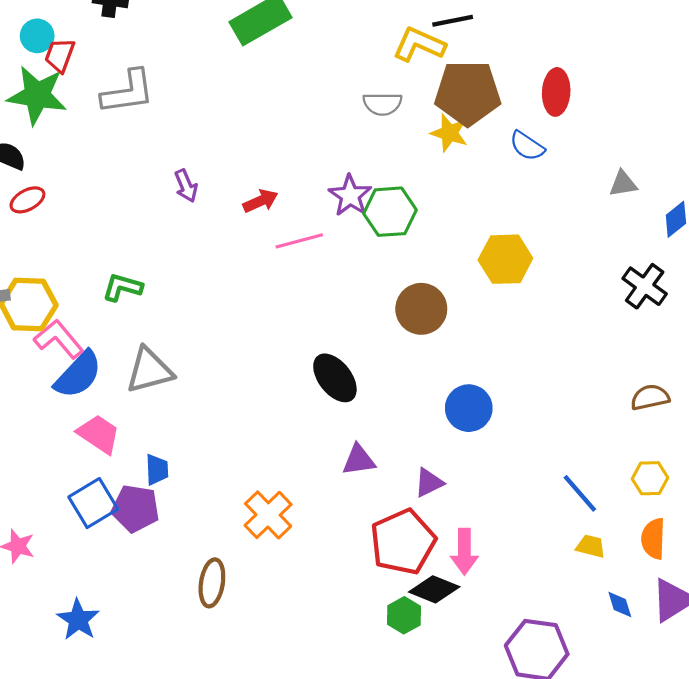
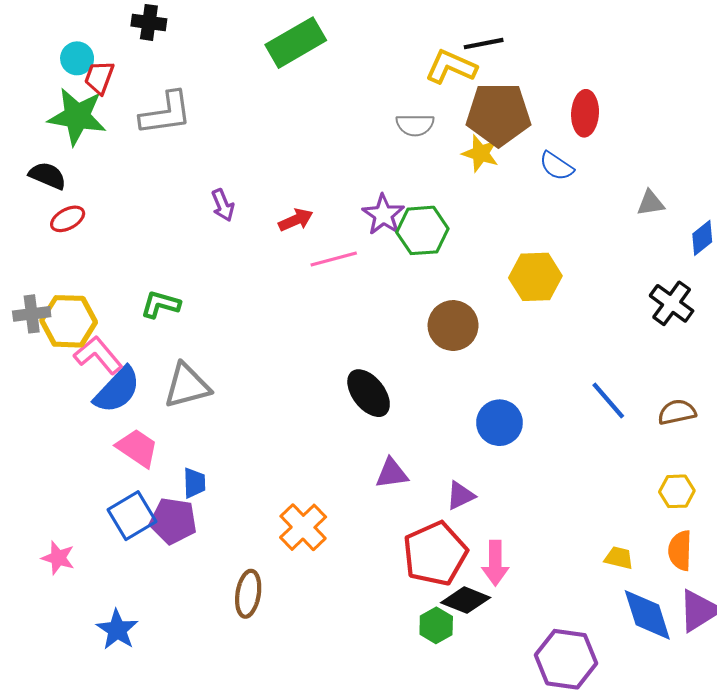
blue line: (580, 493) -> (608, 401), moved
blue diamond: (620, 604) -> (647, 615), size x2.0

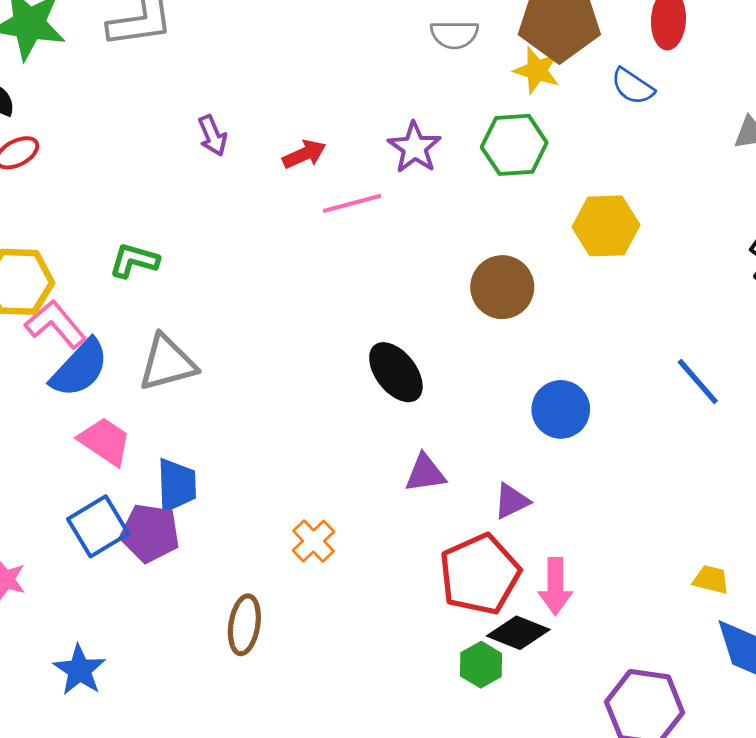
green hexagon: (422, 230) -> (514, 145), moved
blue trapezoid: (194, 483) -> (177, 485), size x1.4
orange cross: (303, 527) -> (313, 541), size x0.7

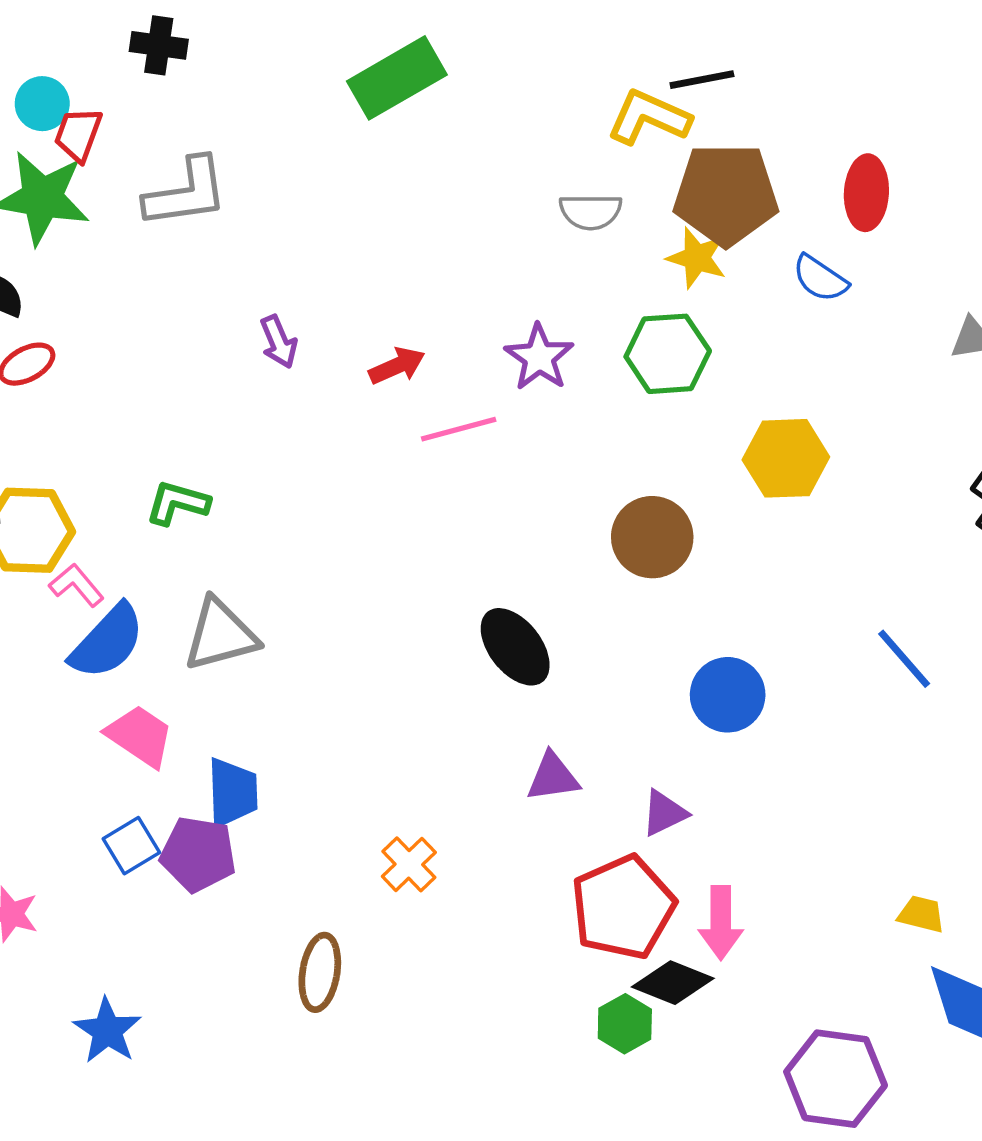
pink L-shape: (56, 324) -> (76, 585), size x0.7
blue square: (98, 526) -> (131, 846), size x0.7

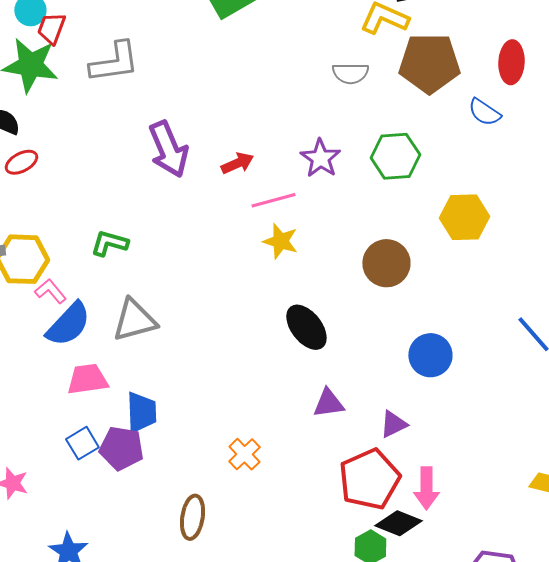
yellow star: (697, 258) -> (280, 241), moved
purple arrow: (279, 342) -> (168, 149), size x1.8
pink trapezoid: (140, 736) -> (87, 379), turned -42

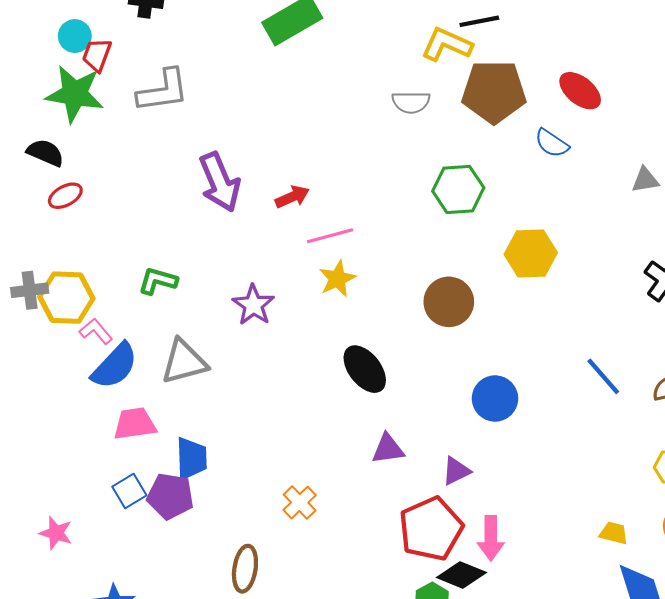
red ellipse: (511, 62) -> (580, 91), turned -54
purple star: (320, 158) -> (253, 305), moved
yellow star: (280, 241) -> (337, 279), turned 30

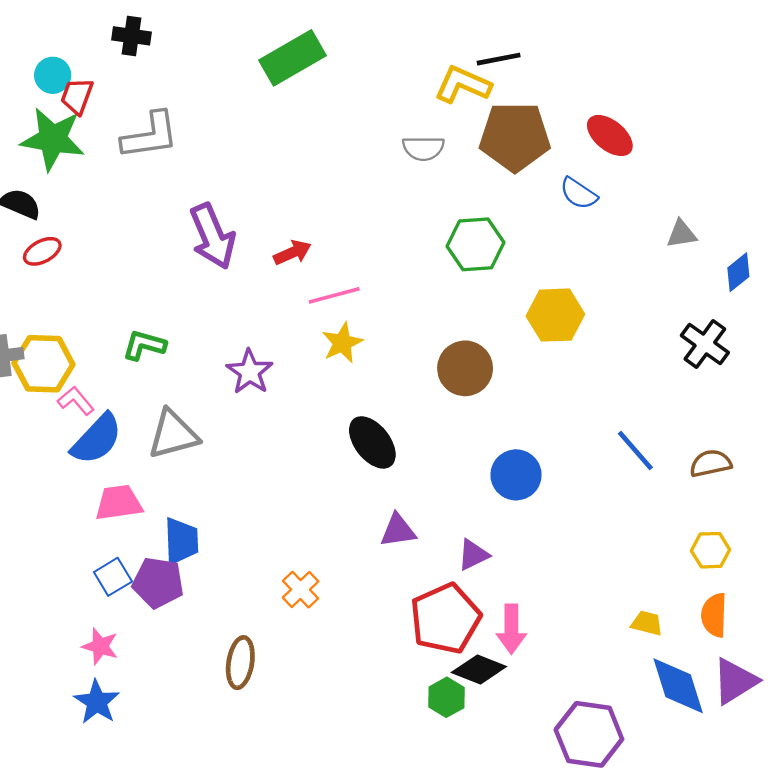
pink star: (56, 533) -> (100, 646), moved

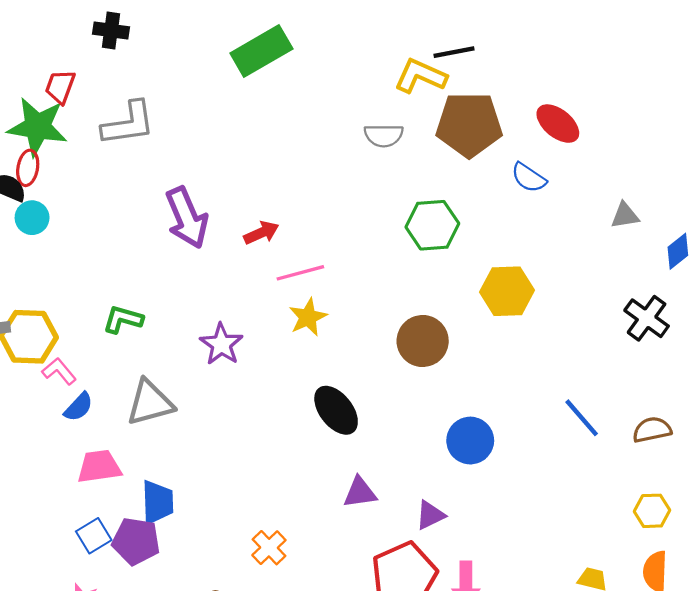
cyan circle: (53, 75) -> (32, 218), moved
red ellipse: (42, 251) -> (28, 168), moved, turned -52
blue semicircle: (97, 439) -> (79, 407), size x0.6

